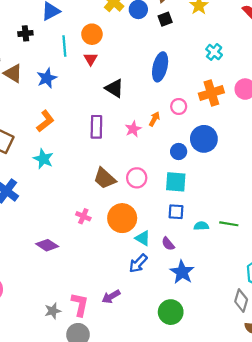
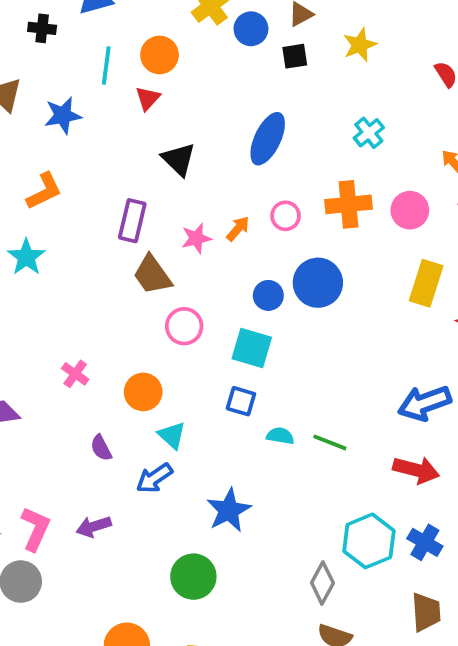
brown trapezoid: (105, 178) -> (152, 275), moved
orange circle: (122, 218) -> (143, 392), size x0.7
purple semicircle: (168, 244) -> (101, 448), moved

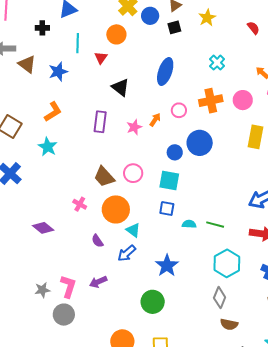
orange circle: (160, 55) -> (116, 34), moved
brown trapezoid: (152, 275) -> (104, 177), moved
orange circle: (143, 392) -> (116, 209), size x1.4
cyan hexagon: (369, 541) -> (227, 263), moved

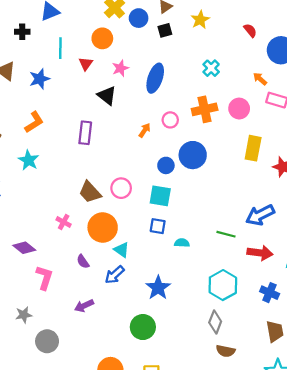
pink star: (134, 127) -> (120, 68), moved
green line: (215, 225) -> (226, 234), moved
pink L-shape: (68, 286) -> (44, 278), moved

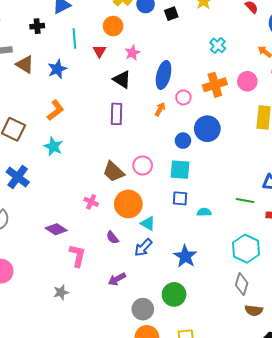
blue ellipse: (155, 78) -> (164, 75), moved
purple rectangle: (85, 133) -> (116, 114), moved
gray circle: (47, 341) -> (143, 309), moved

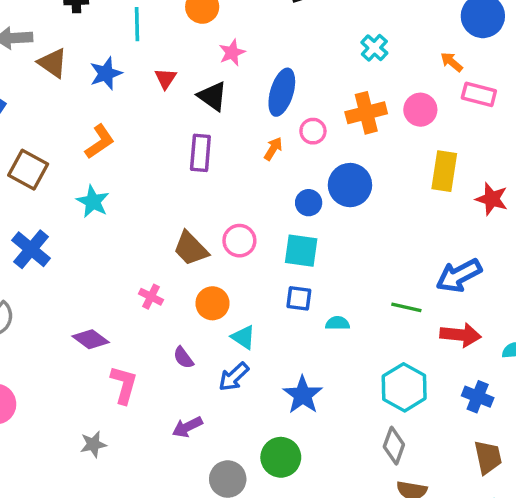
red triangle: (99, 51) -> (166, 78), moved
orange circle: (128, 204) -> (212, 303), size x0.7

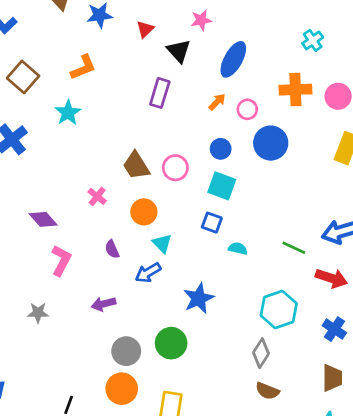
pink circle: (313, 131) -> (247, 109), moved
blue circle: (309, 203) -> (221, 149), moved
gray star: (93, 444) -> (38, 313), moved

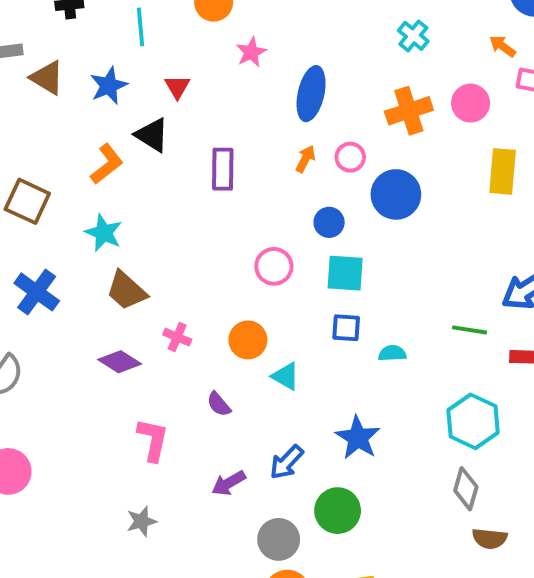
black triangle: (179, 51) -> (152, 135), moved
brown trapezoid: (136, 166) -> (126, 291), moved
purple diamond: (43, 219) -> (120, 362), moved
blue arrow: (148, 273) -> (287, 462), moved

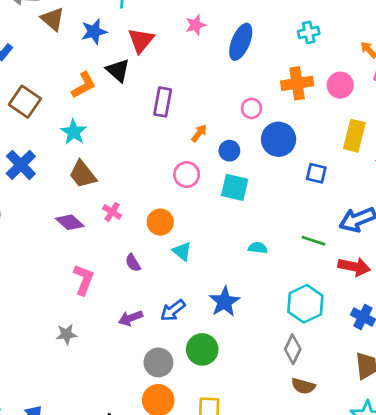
cyan cross: (413, 36) -> (309, 32), turned 30
red triangle: (177, 87) -> (141, 40), size x1.5
blue ellipse: (311, 94) -> (241, 42), moved
orange arrow: (305, 159) -> (199, 133), moved
blue square: (346, 328) -> (316, 173), moved

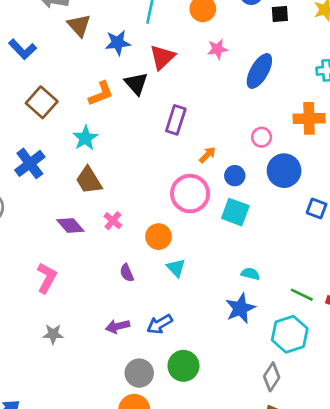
pink circle: (187, 175) -> (190, 194), size x1.5
green line: (313, 241) -> (302, 295), moved
pink L-shape: (84, 280) -> (47, 278), moved
blue star: (224, 302) -> (240, 308), moved

